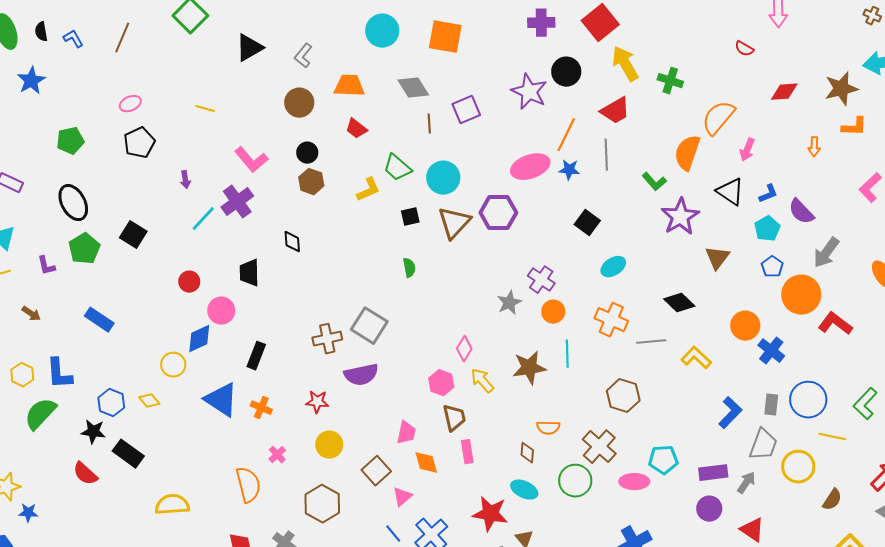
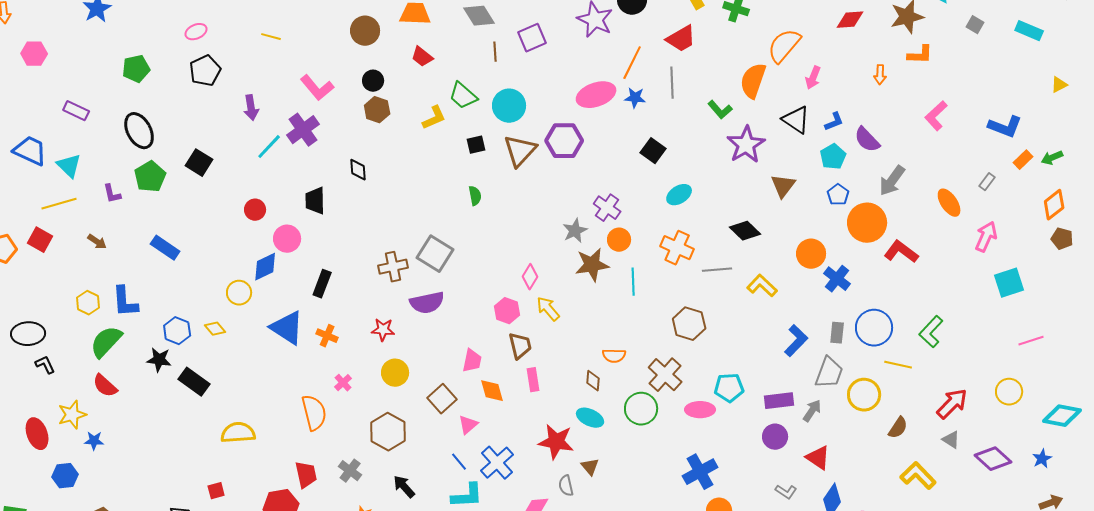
purple arrow: (185, 180) -> (251, 108), size x1.4
brown star: (529, 368) -> (592, 265), moved
red semicircle: (85, 474) -> (105, 386), moved

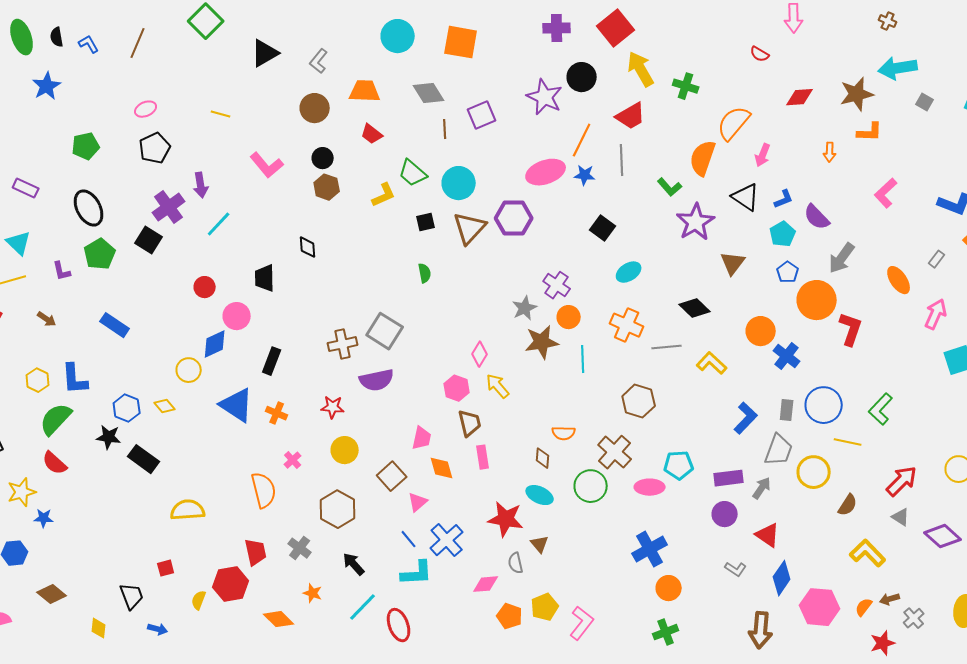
purple cross: (303, 130) -> (169, 207), moved
red L-shape: (901, 252) -> (851, 329), turned 72

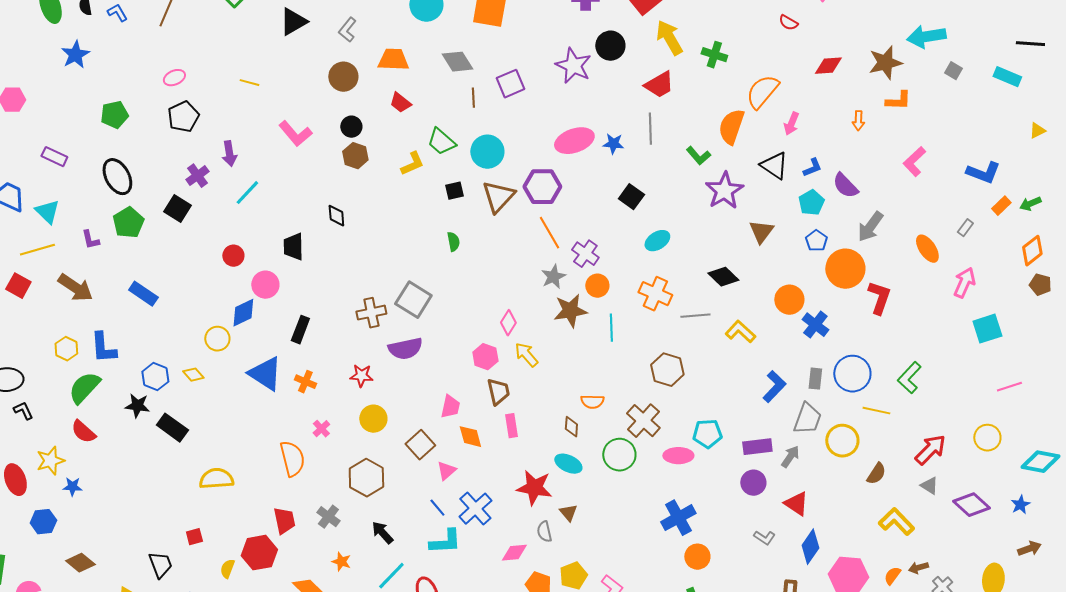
orange line: (582, 140) -> (549, 233), moved, turned -56
purple cross: (169, 207) -> (197, 176), size x0.7
brown arrow: (47, 319) -> (75, 288), size x1.8

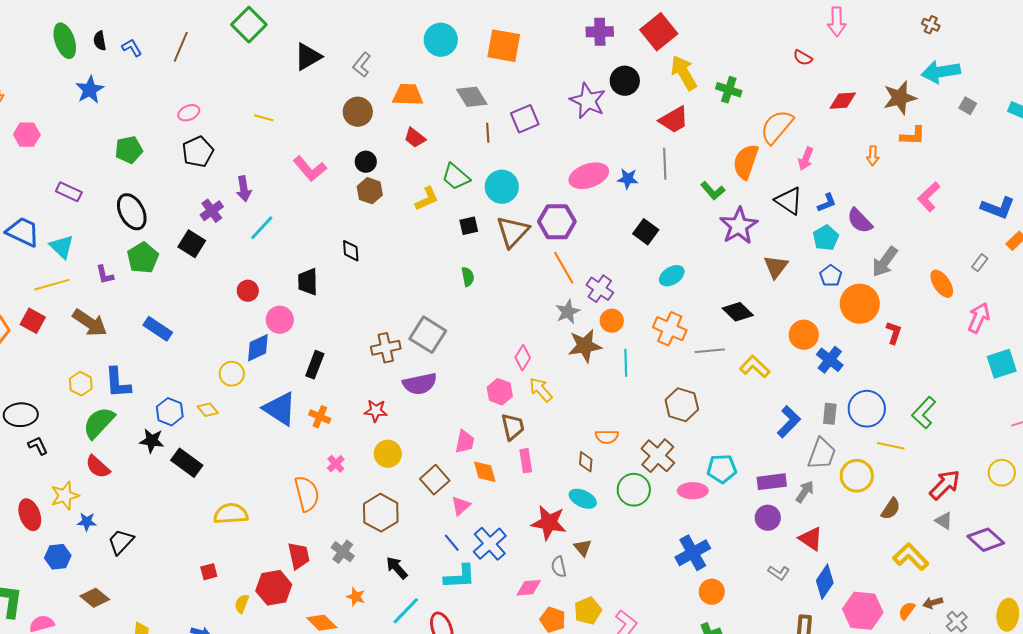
red L-shape: (879, 298) -> (894, 333), size x0.7
black trapezoid: (160, 565) -> (121, 542), moved, turned -116

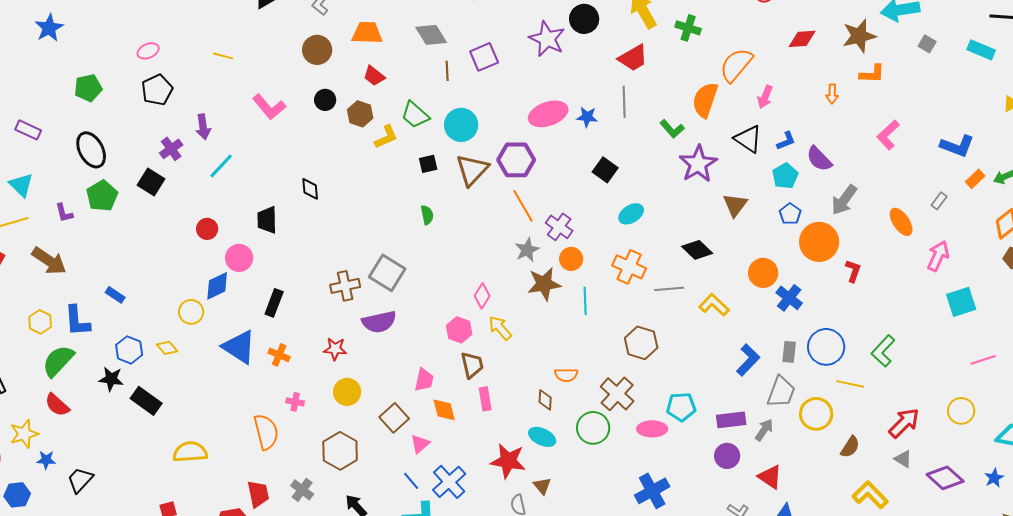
brown hexagon: (370, 191) -> (360, 114), moved
blue rectangle: (158, 329) -> (115, 295), moved, size x0.7
pink cross: (336, 464) -> (295, 402), turned -36

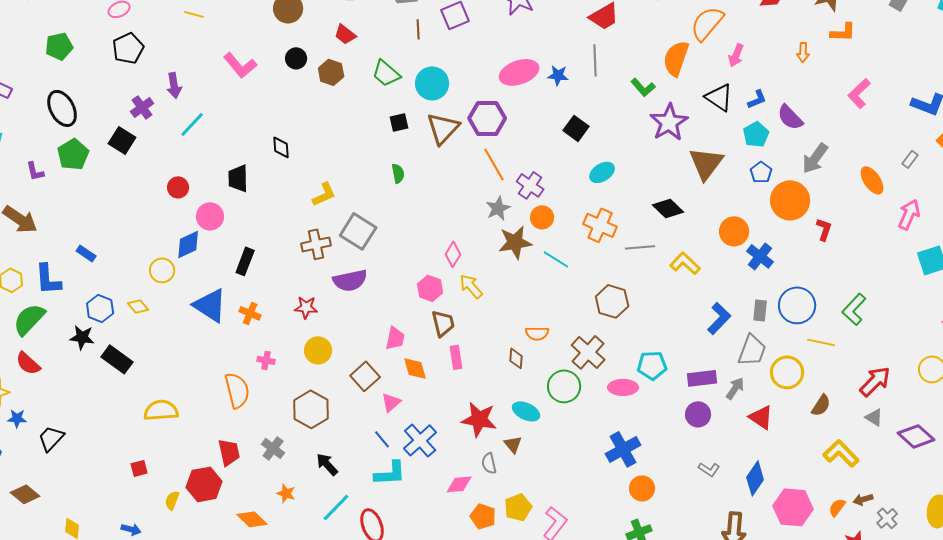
yellow L-shape: (386, 137) -> (324, 194), moved
brown triangle: (735, 205) -> (706, 163), size x1.4
cyan line: (585, 301) -> (556, 259), turned -56
cyan ellipse: (542, 437) -> (526, 411), moved
red triangle: (770, 477) -> (761, 417), moved

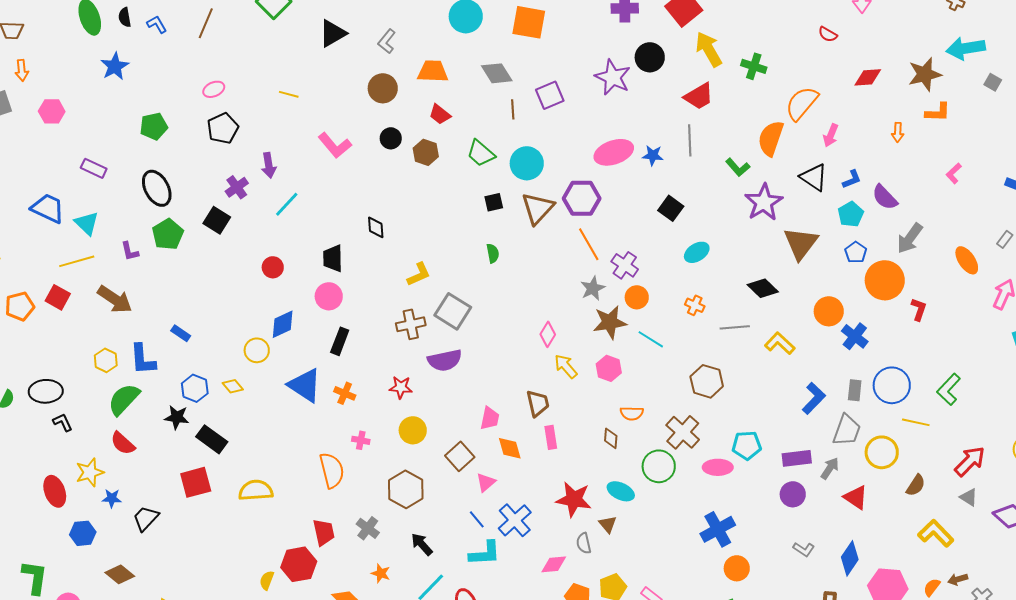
pink L-shape: (859, 93) -> (954, 173), size x0.7
pink circle: (210, 216) -> (329, 296), moved
orange cross: (600, 225) -> (695, 305), size x0.6
pink hexagon: (430, 288) -> (609, 368), moved
red square: (139, 468) -> (196, 482), moved, size x1.8

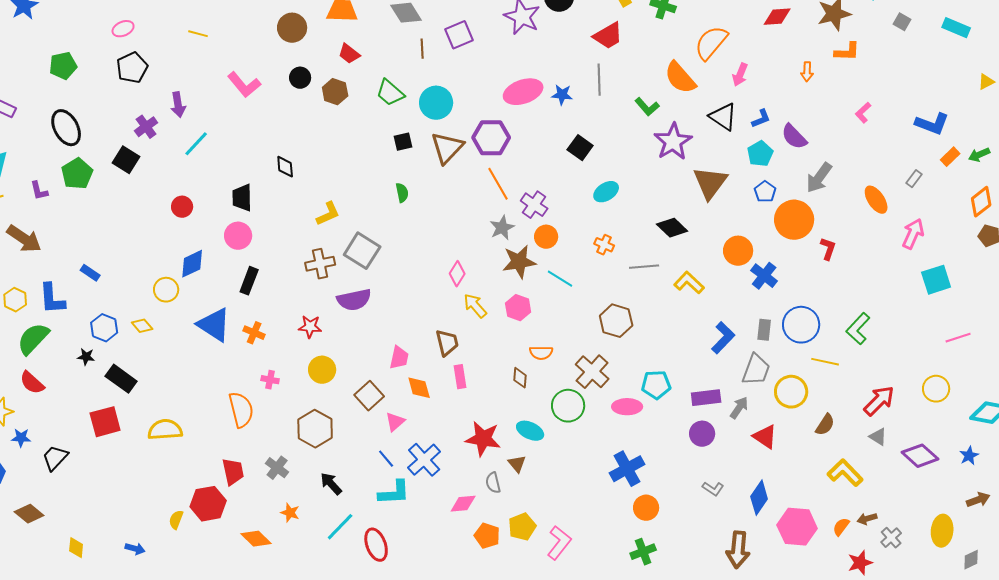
orange semicircle: (771, 138) -> (680, 78), turned -60
black star: (177, 417) -> (86, 357), size x0.7

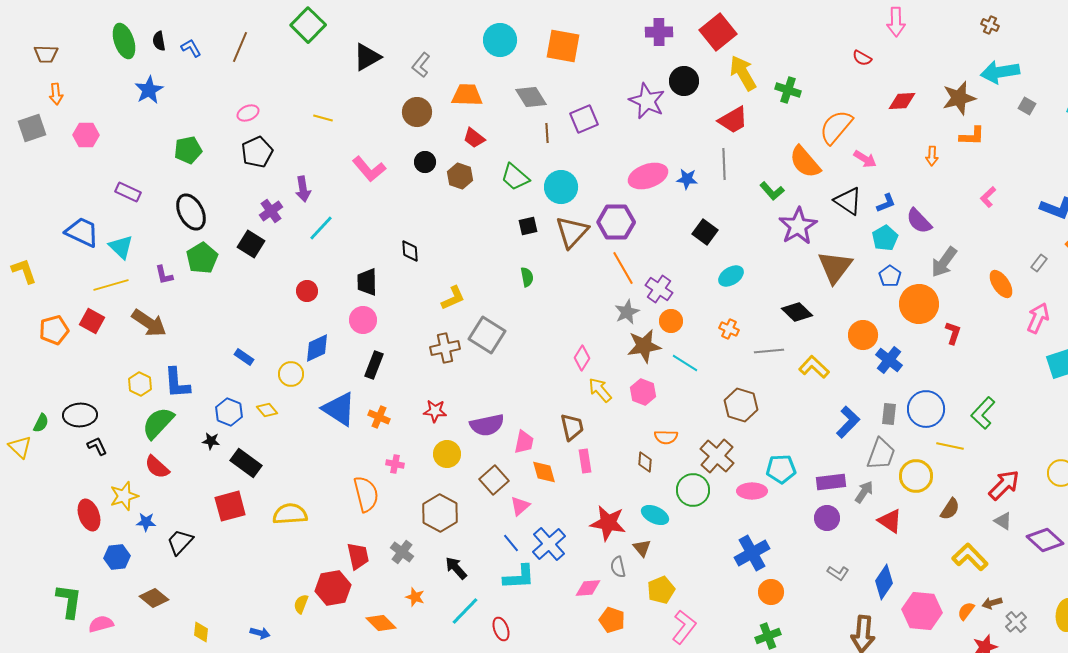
pink arrow: (740, 75) -> (865, 159), turned -80
blue rectangle: (90, 273) -> (244, 357), moved
purple semicircle: (354, 300) -> (487, 425), moved
yellow pentagon: (522, 527) -> (661, 590), moved
red ellipse: (376, 545) -> (501, 629), size x0.7

